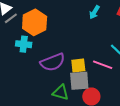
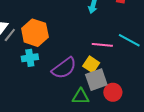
pink line: (103, 65) -> (102, 45), moved
yellow square: (78, 66) -> (91, 64), turned -35

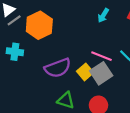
cyan cross: (30, 58) -> (15, 52), moved
gray square: (96, 80) -> (101, 73), moved, turned -30

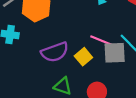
gray square: (101, 73) -> (115, 53), moved, turned 30

